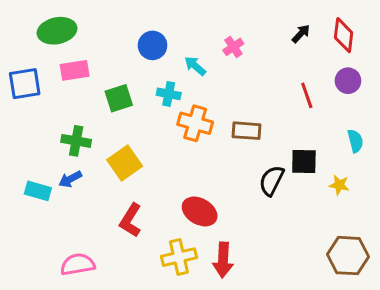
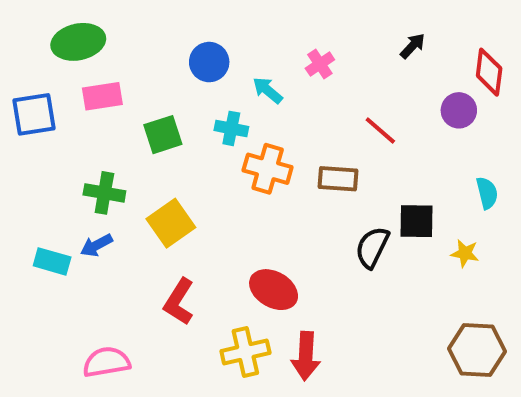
red diamond: (344, 35) -> (489, 72), moved
purple circle: (348, 81) -> (459, 110), moved
red line: (307, 95) -> (380, 130), moved, turned -30

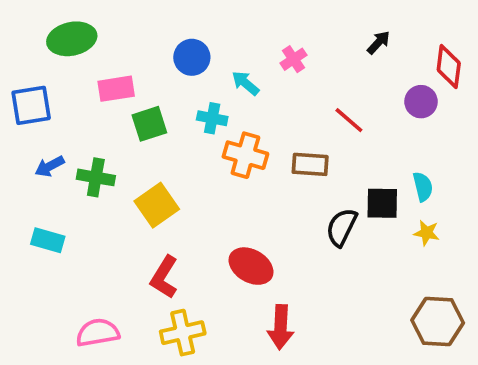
pink rectangle: (102, 96) -> (116, 89), moved
cyan semicircle: (487, 193) -> (423, 187), moved
blue arrow: (96, 245) -> (50, 166), moved
yellow cross: (245, 352) -> (183, 333), moved

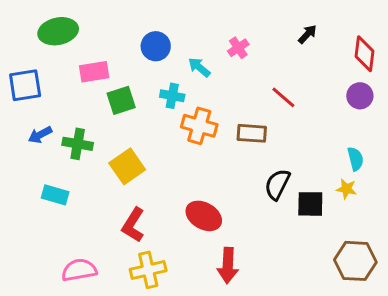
purple circle: (421, 102) -> (360, 96), moved
cyan semicircle: (423, 187) -> (355, 159), moved
black square: (382, 203) -> (310, 204), moved
cyan rectangle: (48, 240) -> (55, 195), moved

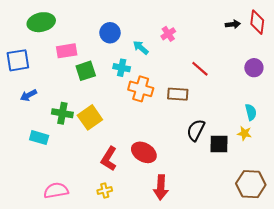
black arrow: (307, 34) -> (233, 24), moved, turned 40
red diamond: (364, 54) -> (257, 22), moved
green cross: (78, 144) -> (62, 113), moved
red L-shape: (133, 225) -> (109, 159), moved
yellow cross: (148, 270) -> (105, 190), size x0.6

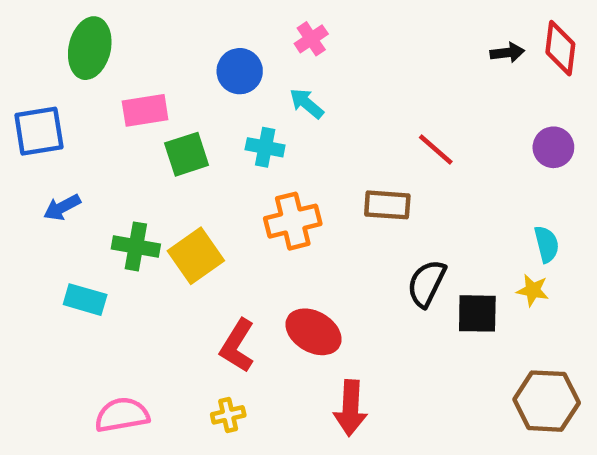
green ellipse: (41, 22) -> (90, 48), turned -65
pink cross: (168, 34) -> (311, 39), moved
orange cross: (141, 89) -> (293, 221), moved, turned -30

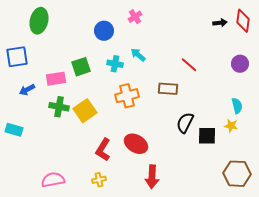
cyan arrow: (307, 103) -> (138, 55), moved
pink rectangle: (145, 110) -> (56, 79), moved
cyan rectangle: (85, 300) -> (14, 130), moved

